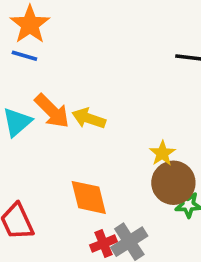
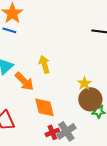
orange arrow: (52, 111) -> (24, 81), moved
yellow arrow: (89, 118) -> (44, 64), turned 54

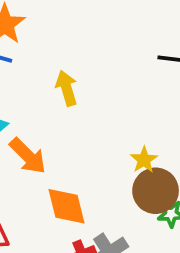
yellow arrow: (44, 64) -> (67, 88), moved

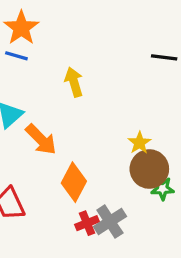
orange diamond: (67, 206) -> (74, 182), turned 42

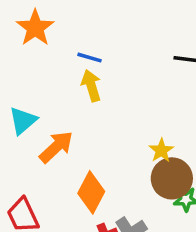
blue line: (16, 56) -> (89, 58), moved
orange arrow: (41, 139) -> (56, 147), turned -88

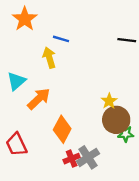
yellow arrow: (91, 86) -> (49, 58), moved

